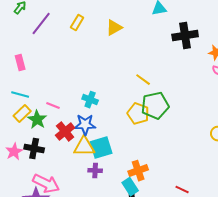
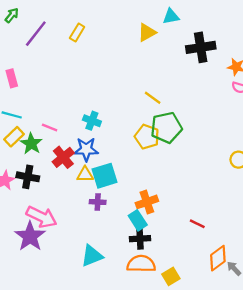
yellow triangle: (114, 28) -> (147, 33), moved
yellow triangle: (84, 147) -> (85, 175), size x0.7

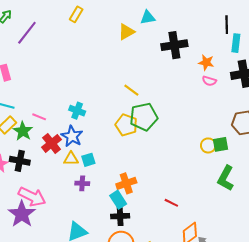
yellow rectangle: (77, 33) -> (76, 14), moved
blue star: (86, 149) -> (72, 136), turned 30
cyan square: (105, 176) -> (88, 160), size x0.6

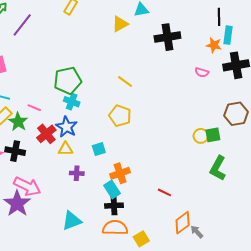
orange star: (206, 62) -> (214, 45), moved
green pentagon: (144, 117) -> (68, 80), moved
cyan square: (88, 160) -> (99, 149), moved

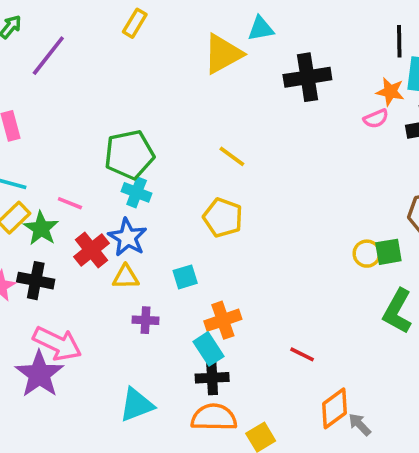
yellow triangle: (120, 24) -> (223, 54), size x1.4
pink semicircle: (202, 72) -> (376, 119), moved, turned -40

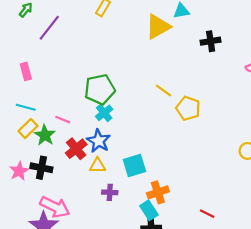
black cross: (307, 77) -> (211, 41), size x0.7
cyan cross: (137, 192) -> (104, 113), turned 30
yellow pentagon: (223, 218) -> (188, 108), moved
cyan square: (185, 277) -> (134, 166), size x1.5

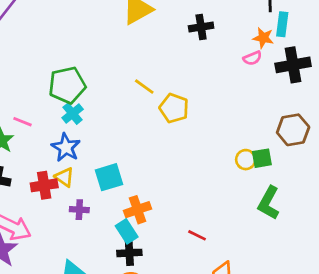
red cross: (76, 149) -> (44, 185), moved, turned 30
yellow triangle: (97, 166) -> (64, 177), turned 36

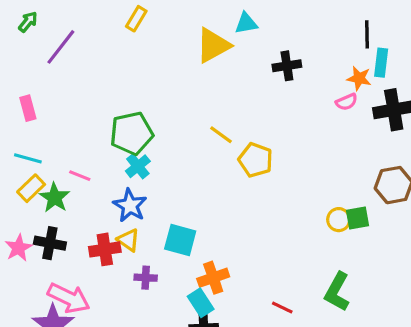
cyan square: (109, 177) -> (180, 240), turned 32
green L-shape: (269, 203) -> (337, 292), moved

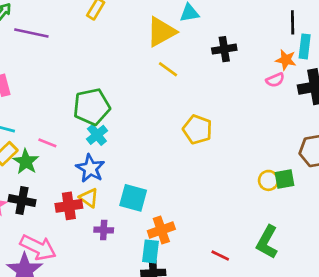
purple line: (61, 47) -> (31, 33), turned 64
yellow line: (221, 135) -> (168, 69), moved
cyan rectangle: (201, 303) -> (151, 251), turned 40

